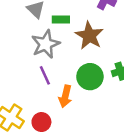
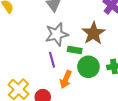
green rectangle: (61, 20) -> (75, 50), moved

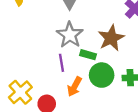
gray star: (57, 34) -> (70, 35), turned -30

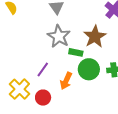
purple line: (61, 63) -> (43, 69), moved, turned 49

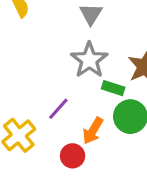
red circle: (43, 98) -> (73, 156), moved

